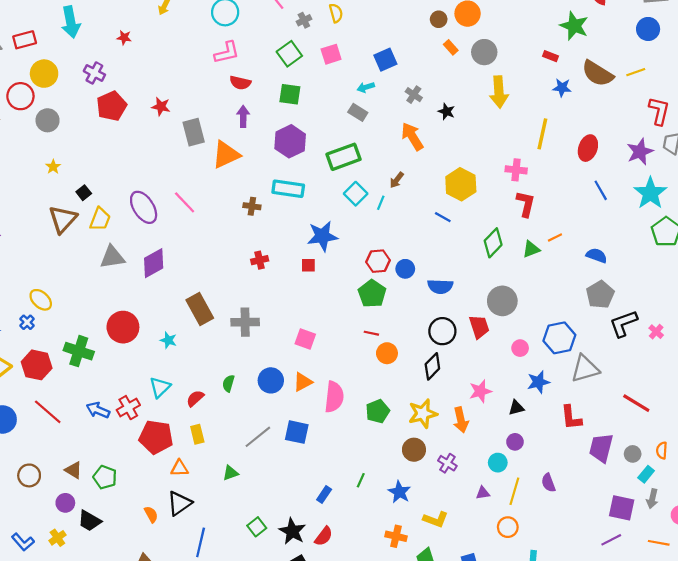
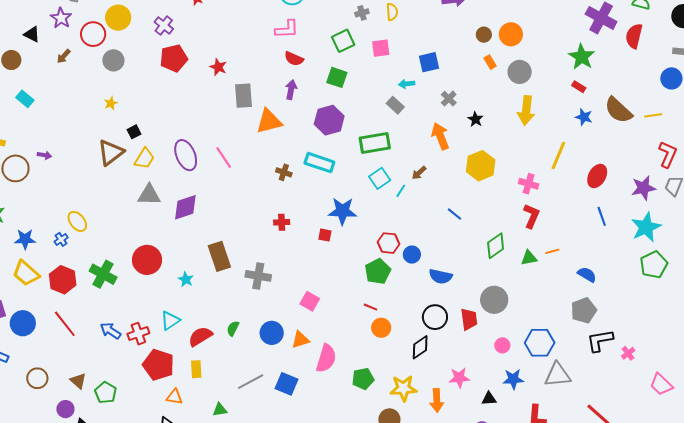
green star: (574, 26) -> (582, 57), moved
yellow hexagon: (461, 184) -> (481, 166), moved
red semicircle: (195, 398) -> (200, 336), size x1.4

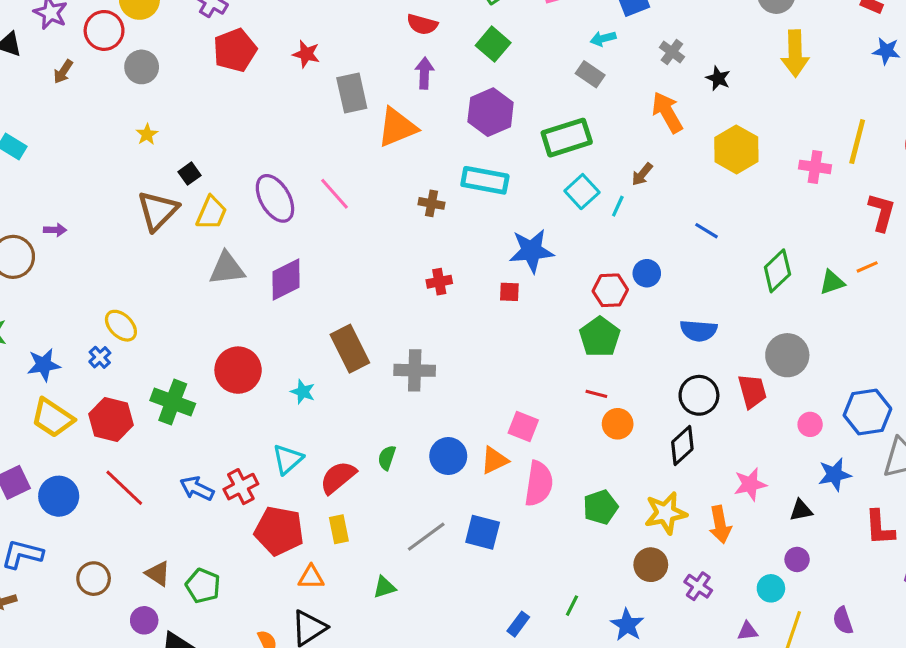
green square: (337, 77) -> (493, 44), turned 30
yellow line: (558, 156) -> (857, 142), moved
red L-shape: (532, 216) -> (882, 212), moved
blue circle: (412, 255) -> (647, 273), moved
pink square: (310, 301) -> (523, 426), moved

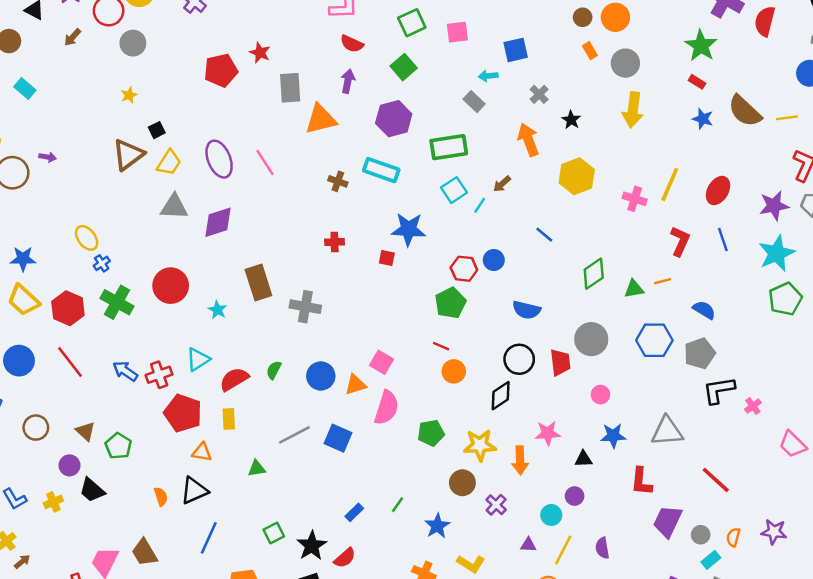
red pentagon: (235, 50) -> (221, 70), moved
blue cross: (100, 357) -> (102, 263), moved
blue hexagon: (867, 412) -> (654, 340), moved

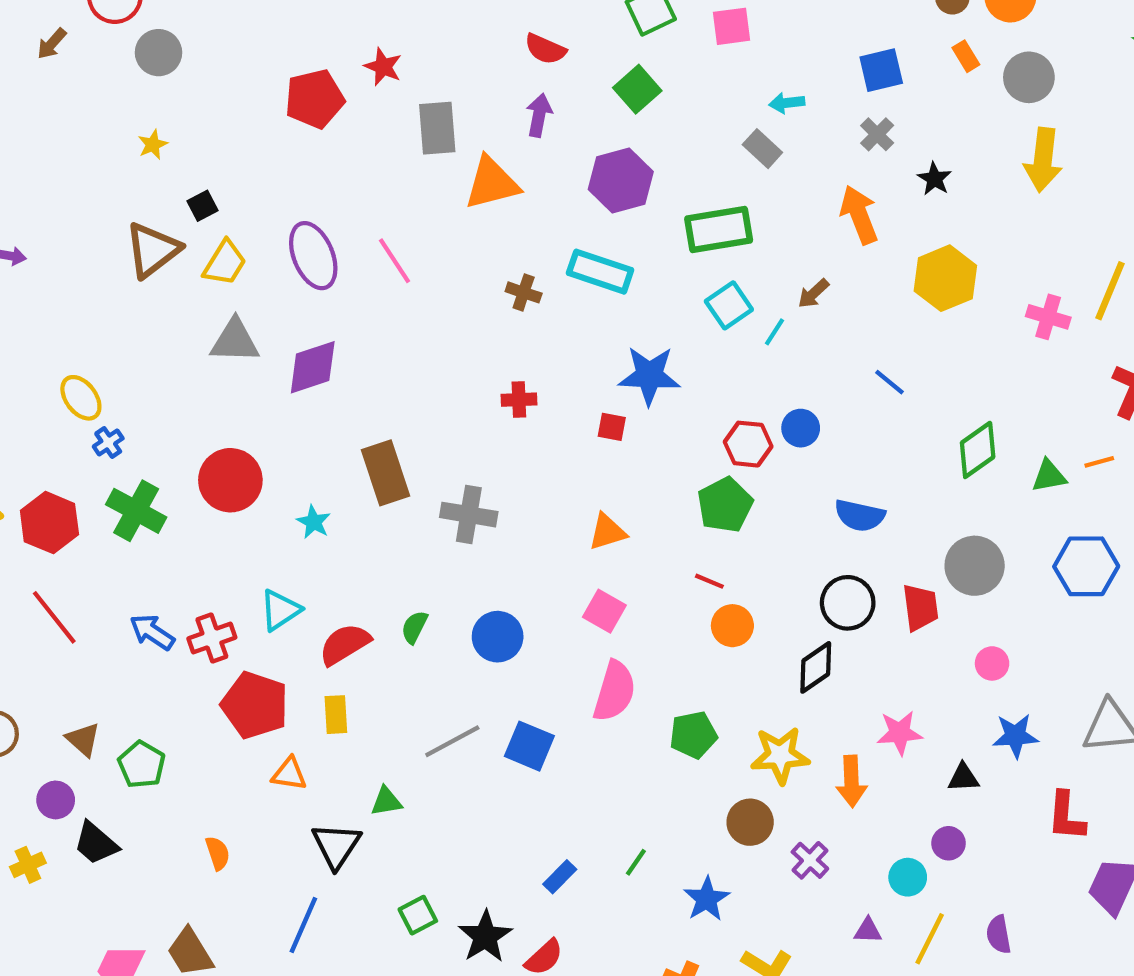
blue square: (516, 50) -> (881, 70), moved
orange triangle: (355, 385) -> (607, 532), moved
black triangle: (194, 491) -> (336, 846), moved, turned -32

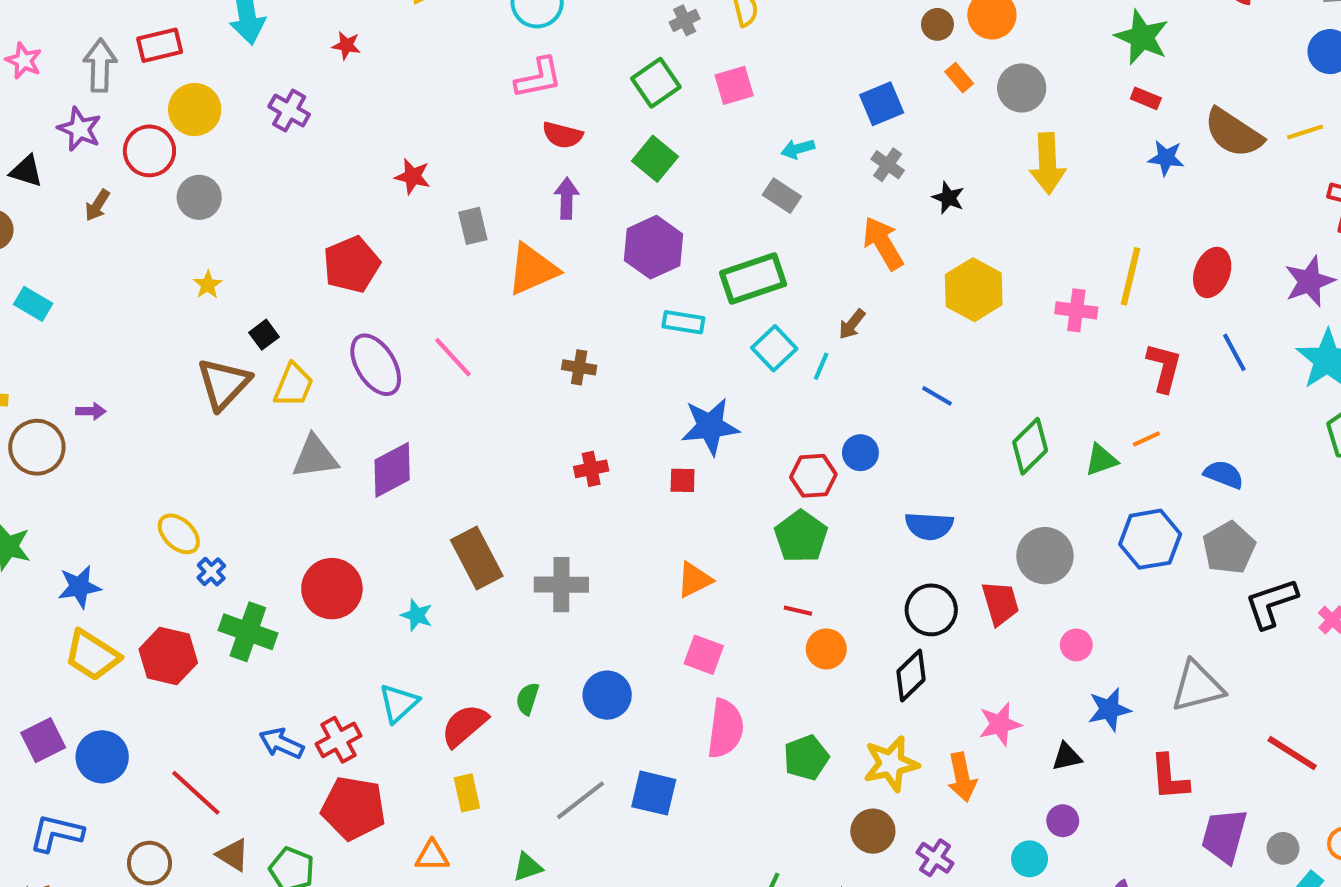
red pentagon: (315, 99) -> (351, 265), moved
gray rectangle: (437, 128) -> (473, 226), size x0.7
cyan rectangle: (600, 272) -> (683, 322), moved, size x0.7
red line: (54, 617) -> (196, 793), moved
red pentagon: (255, 705) -> (353, 808), moved

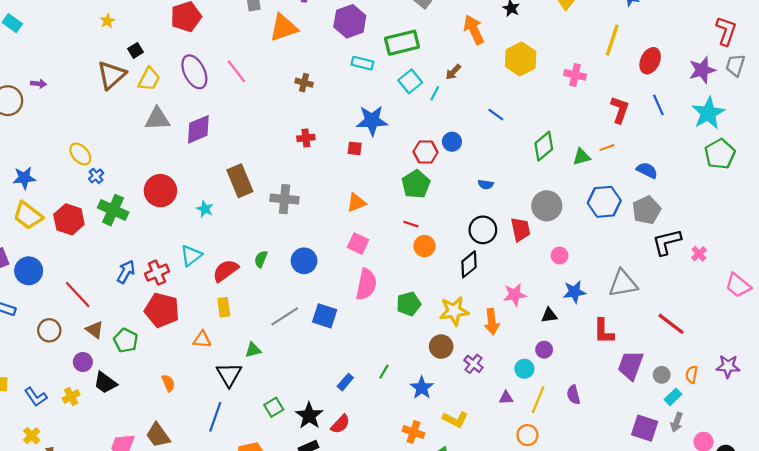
yellow line: (1130, 276) -> (612, 40), moved
blue semicircle: (929, 526) -> (486, 184), size x0.6
blue arrow: (281, 743) -> (126, 272), turned 90

